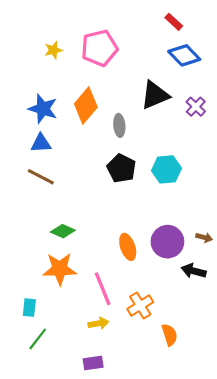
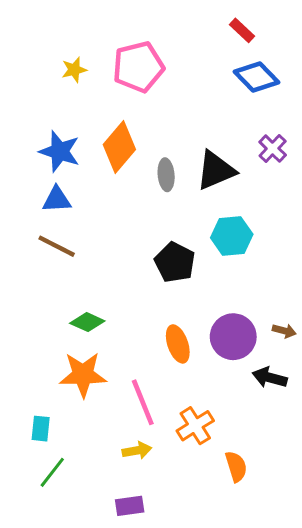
black triangle: (155, 95) -> (216, 170), moved
black pentagon: (121, 168) -> (175, 262), moved

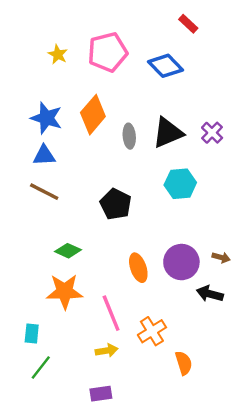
yellow star: (74, 70) -> (58, 54), turned -30
blue diamond: (257, 77) -> (166, 66), moved
purple cross: (273, 148) -> (212, 133), moved
black pentagon: (175, 262) -> (116, 204), moved

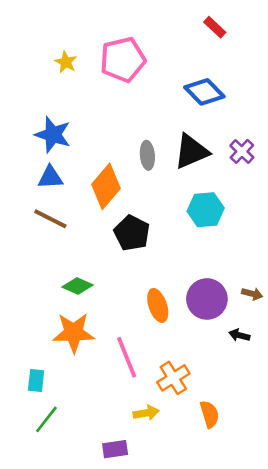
blue diamond: (166, 66) -> (204, 92), moved
orange diamond: (93, 115) -> (106, 186), moved
black arrow: (210, 294) -> (239, 335), size x0.7
yellow arrow: (107, 350) -> (146, 413), moved

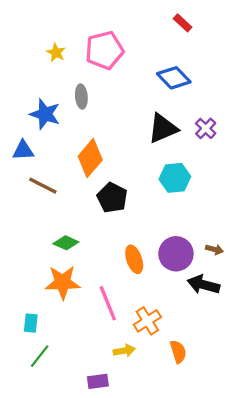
gray ellipse: (147, 155) -> (81, 97), moved
blue triangle: (50, 177) -> (23, 150), moved
black arrow: (239, 335) -> (203, 285), size x1.8

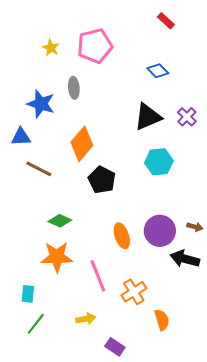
blue diamond: (174, 78) -> (158, 71), size x0.7
yellow arrow: (124, 351) -> (86, 319), moved
purple rectangle: (98, 381) -> (115, 347), moved, turned 42

